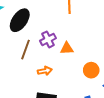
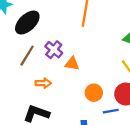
purple cross: (48, 39) -> (54, 50), turned -35

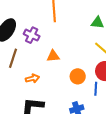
purple cross: (54, 50) -> (32, 35), moved
blue line: (111, 111) -> (96, 89), turned -64

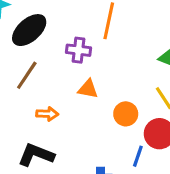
purple cross: (32, 35) -> (79, 50), moved, turned -35
orange circle: (78, 76) -> (126, 114), moved

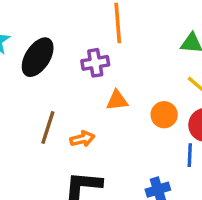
brown line: (27, 75) -> (48, 128), moved

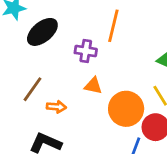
orange circle: (164, 115) -> (126, 109), size x1.6

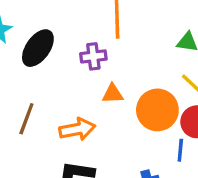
brown line: (32, 89) -> (26, 119), moved
orange arrow: (56, 107) -> (77, 129), size x1.5

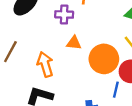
orange arrow: (77, 129) -> (45, 64), turned -105

